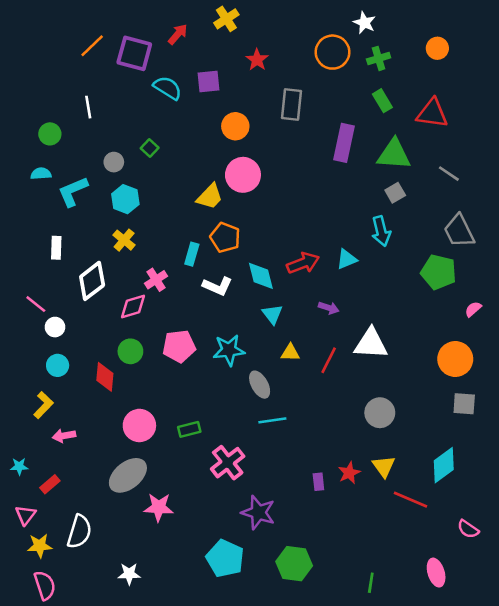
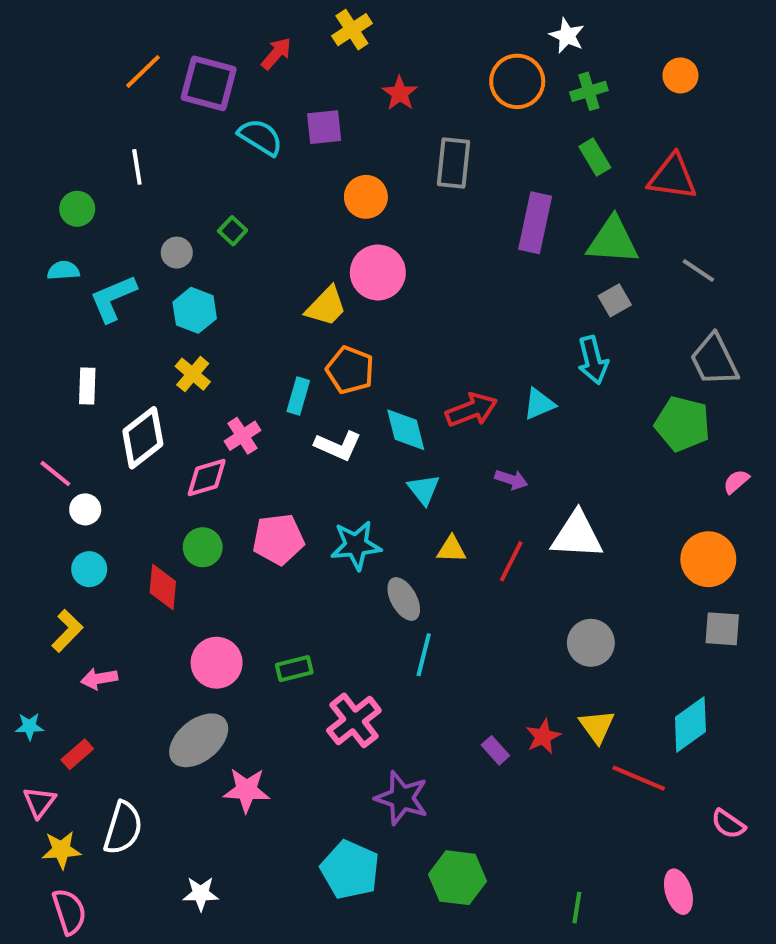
cyan line: (272, 420) -> (424, 655), turned -68
purple rectangle: (318, 482) -> (495, 750), turned -36

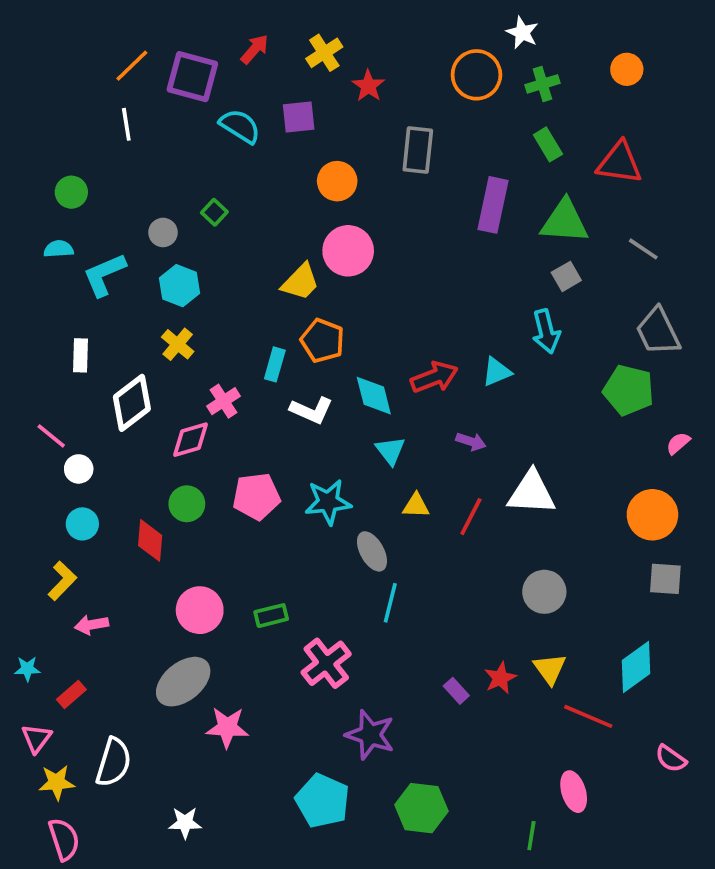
yellow cross: (352, 30) -> (324, 53), moved
white line: (137, 167) -> (126, 124), moved
pink ellipse: (678, 892) -> (574, 792), moved

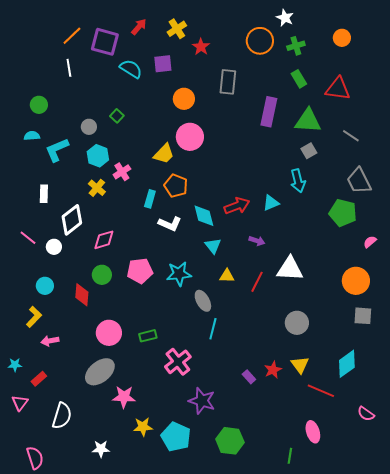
pink cross: (223, 401) -> (122, 172), moved
white circle: (79, 469) -> (54, 247), moved
yellow star: (57, 782) -> (143, 427), moved

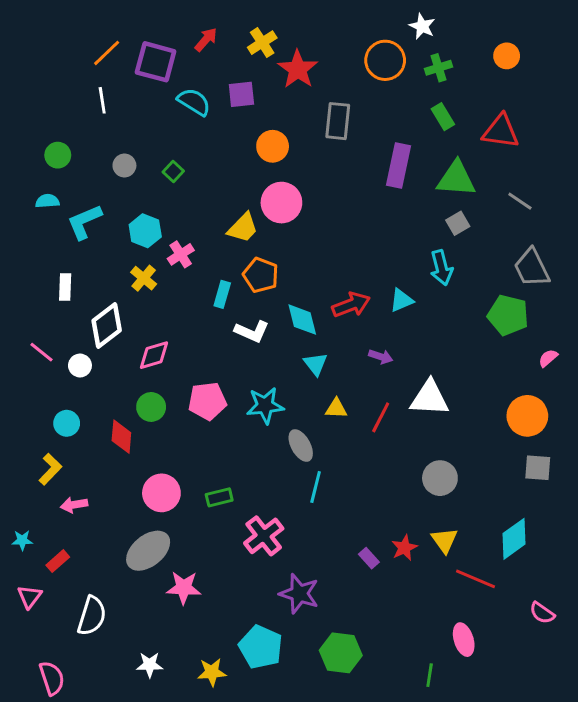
red star: (201, 47) -> (298, 69), size x1.5
gray circle: (89, 127) -> (124, 166), moved
yellow star: (143, 427) -> (212, 672), moved

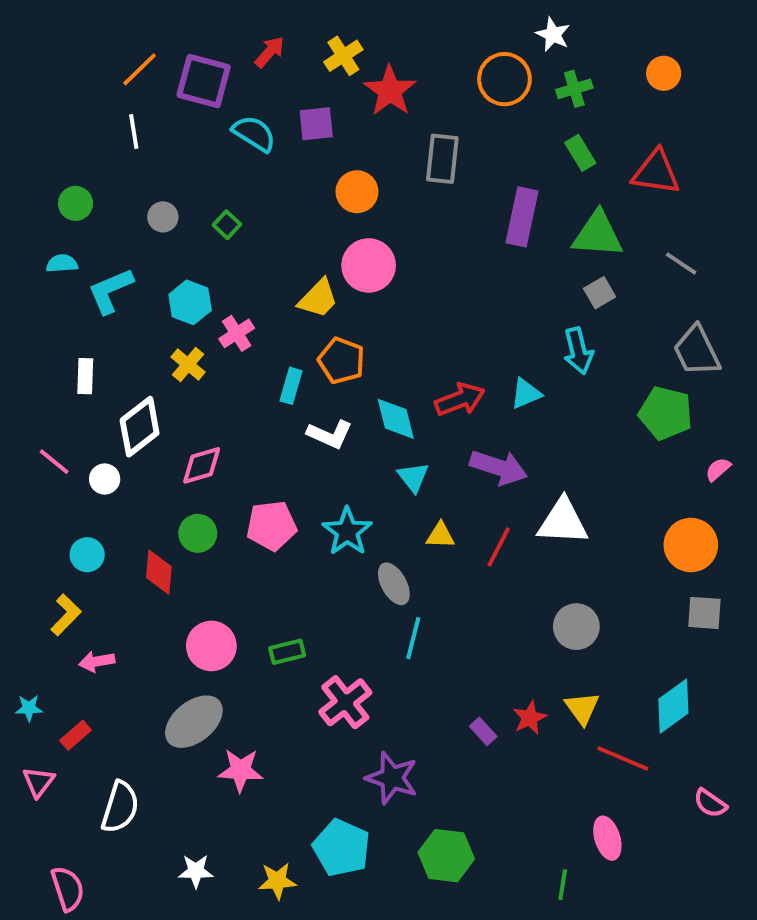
purple arrow: (381, 357) -> (499, 467), size x1.8
cyan star: (265, 406) -> (347, 531), turned -30

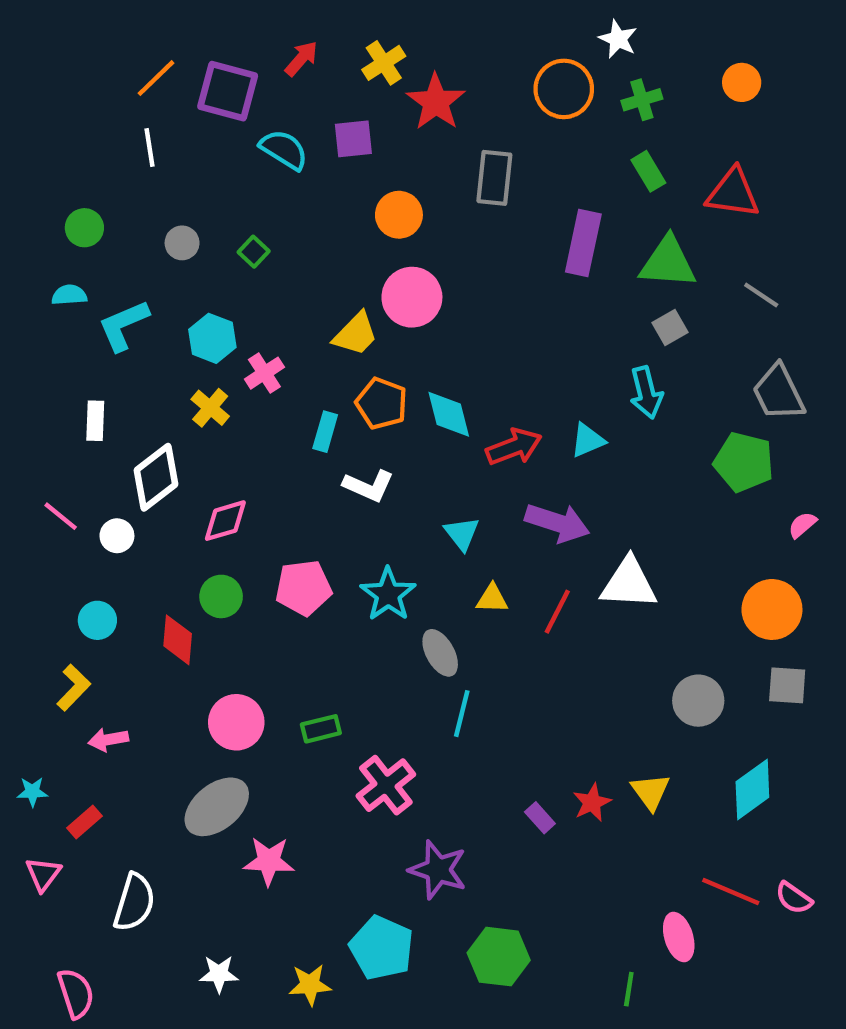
cyan diamond: (396, 419) -> (449, 414), moved
gray circle: (576, 627) -> (698, 701), moved
red line: (623, 759) -> (731, 891), moved

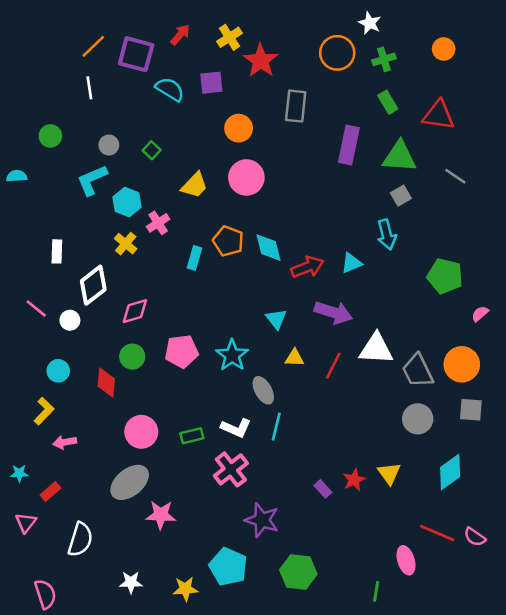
cyan semicircle: (69, 295) -> (17, 176), moved
cyan L-shape: (123, 325) -> (92, 180), moved
yellow trapezoid: (356, 334) -> (194, 185), moved
gray trapezoid: (778, 393) -> (418, 371), moved
white L-shape: (369, 486) -> (236, 428), moved

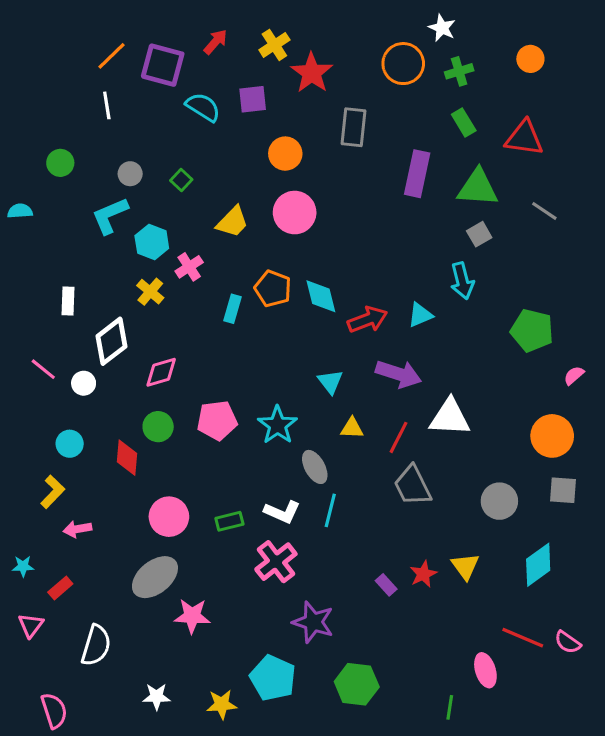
gray trapezoid: (418, 371) -> (413, 486), moved

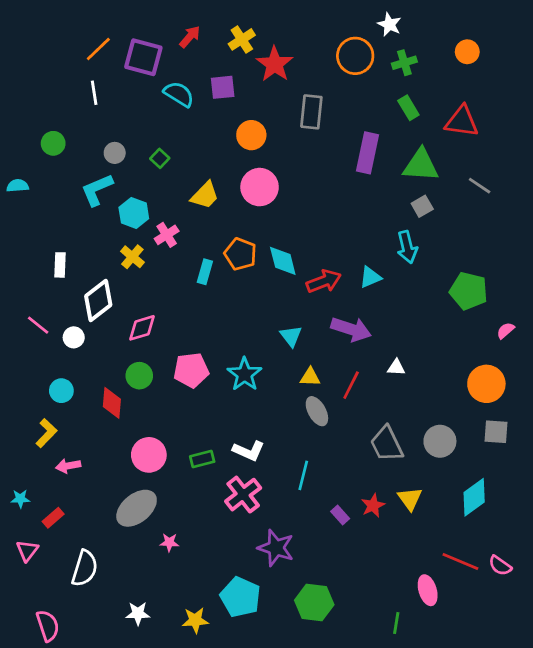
white triangle: (450, 417) -> (396, 367), size x0.5
gray ellipse: (315, 467) -> (317, 411), moved
gray trapezoid: (413, 486) -> (387, 444), moved
cyan line: (330, 510) -> (303, 475), moved
pink star: (192, 616) -> (169, 542), size x0.6

